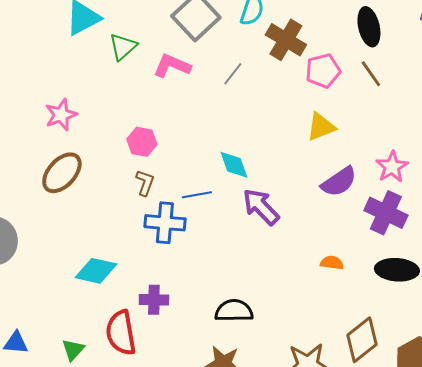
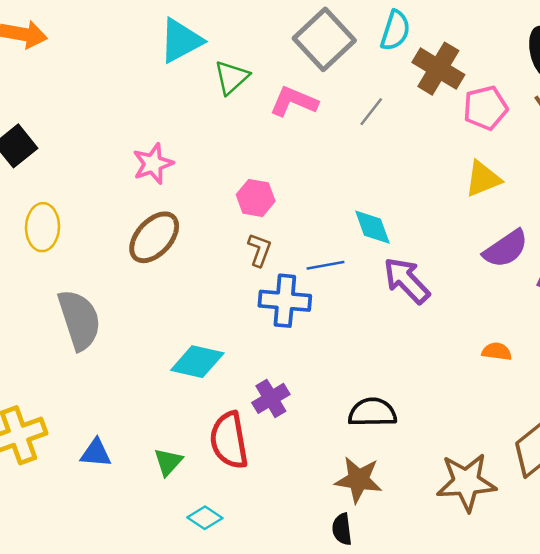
purple cross: (154, 300) -> (271, 398), turned -32

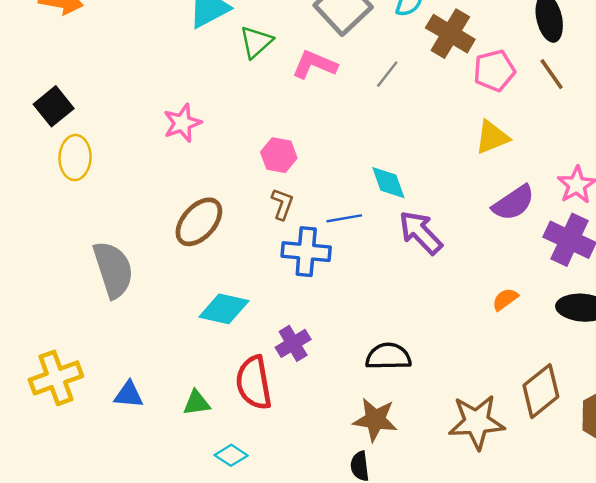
yellow ellipse: (43, 227) -> (75, 158), moved
brown ellipse: (154, 237) -> (199, 222), moved
orange semicircle: (497, 351) -> (505, 299), turned -44
green triangle: (168, 462) -> (197, 403), turned 40

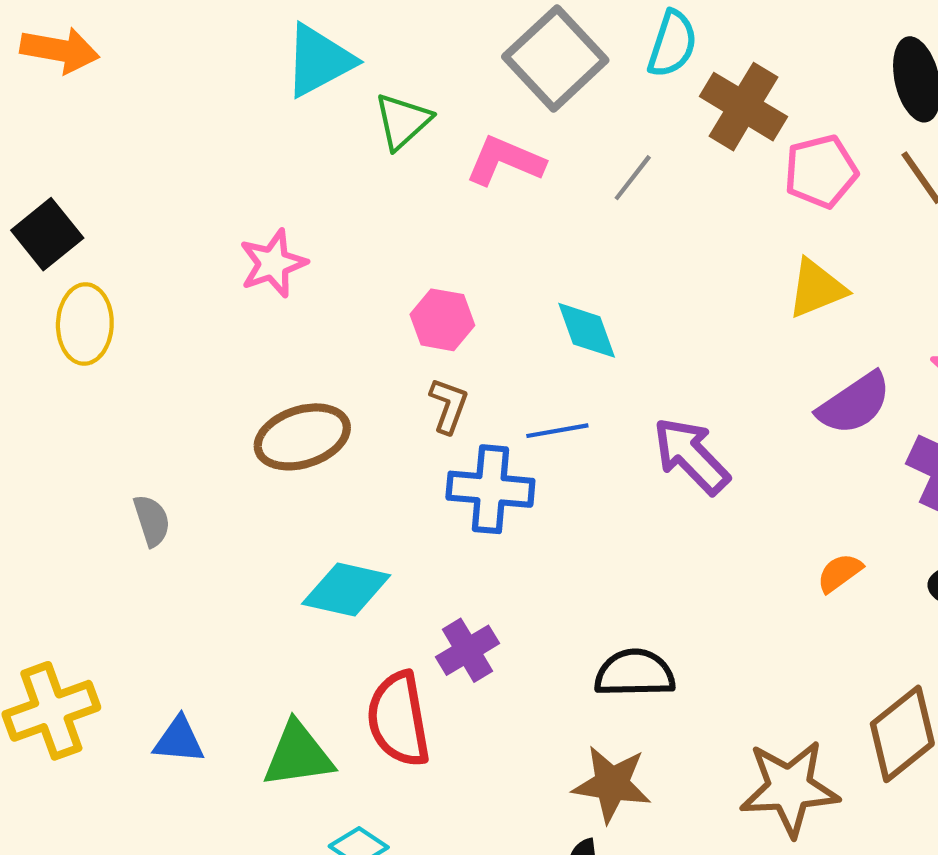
cyan diamond: (388, 183) -> (587, 330), moved
brown ellipse: (199, 222) -> (302, 437), turned 30
gray semicircle: (113, 270) -> (152, 521), size x0.5
green triangle: (197, 403) -> (298, 755), size x1.5

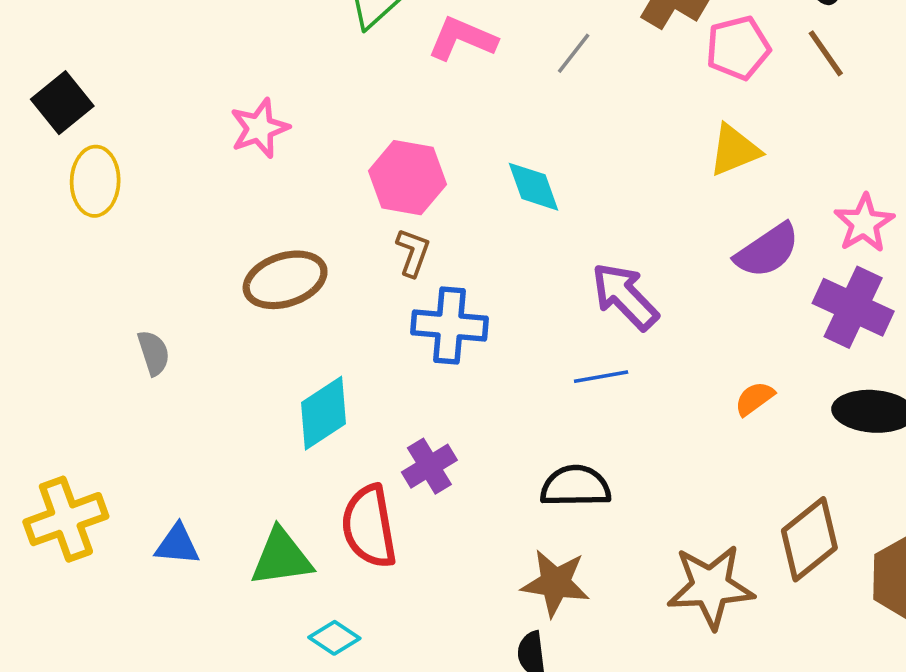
pink hexagon: (442, 320) -> (407, 178), size x1.4
blue line: (557, 431) -> (601, 377), moved
cyan diamond: (346, 590) -> (323, 413), turned -46

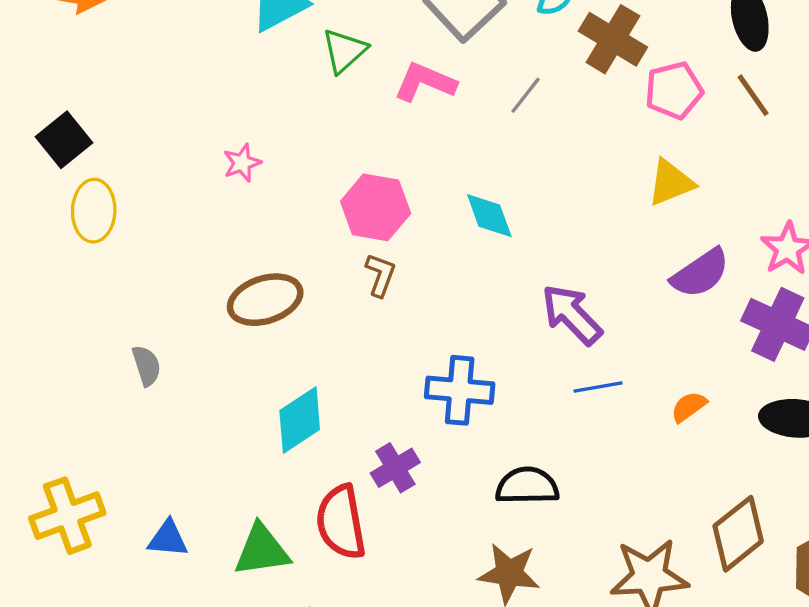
pink star: (260, 128) -> (242, 163), size x0.7
blue cross: (449, 325) -> (460, 390), moved
blue line: (601, 377) -> (598, 387), moved

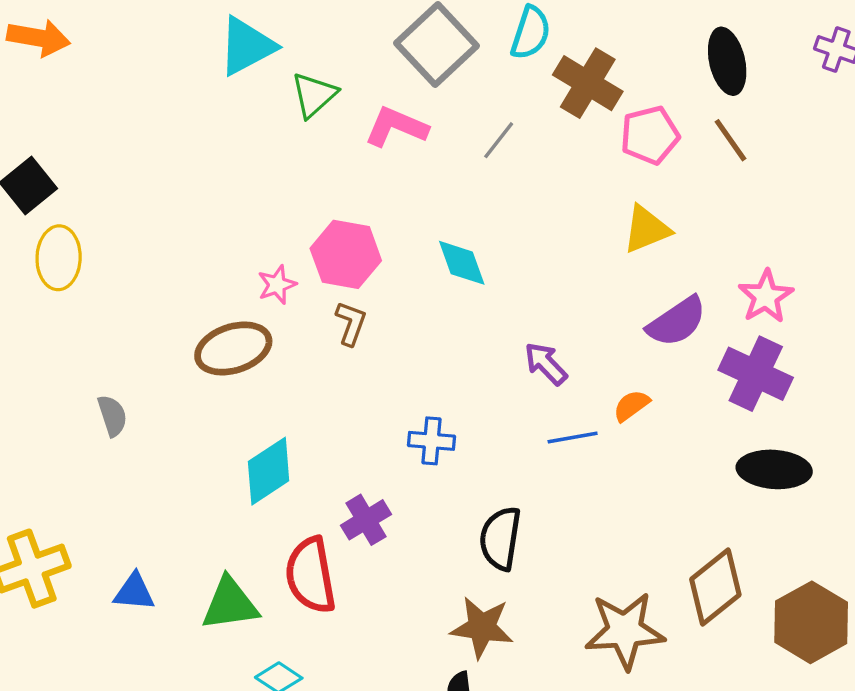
pink star: (242, 163) -> (277, 285), moved
purple arrow: (572, 314) -> (546, 364), size x0.7
blue cross: (460, 390) -> (431, 441), size x0.7
orange semicircle: (689, 407) -> (631, 406), moved
black semicircle: (527, 486) -> (500, 538), turned -80

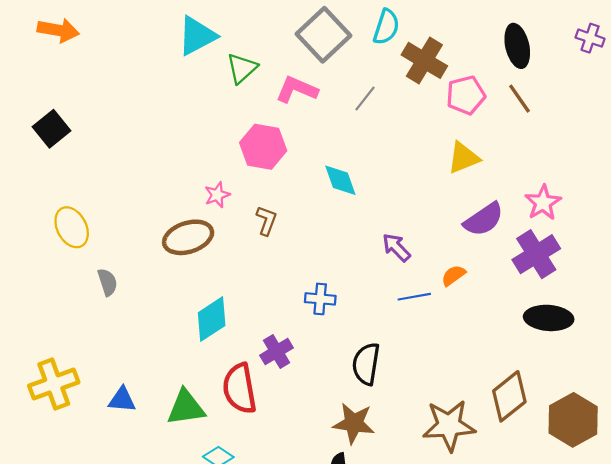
pink hexagon: (346, 254) -> (263, 147), moved
yellow ellipse: (59, 258) -> (72, 227), moved, turned -30
purple cross: (756, 374) -> (536, 254), turned 33

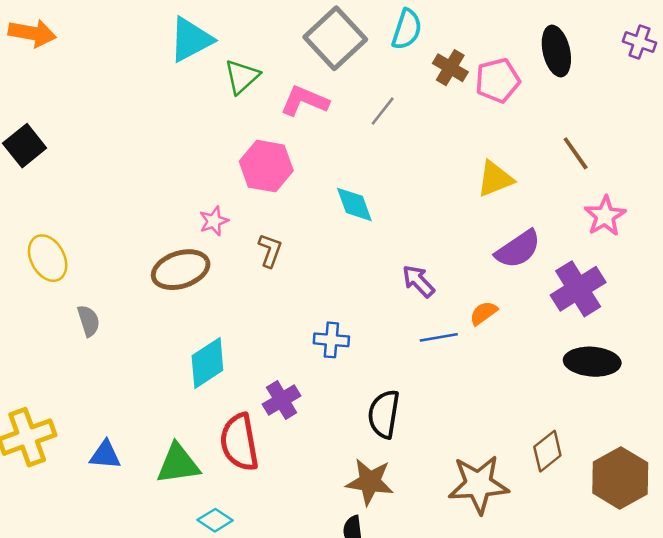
brown cross: (424, 60) -> (450, 68), size x0.7
pink pentagon: (466, 95) -> (498, 80), moved
brown line: (519, 99) -> (576, 153), moved
pink star: (543, 203) -> (605, 216), moved
brown diamond: (509, 396) -> (547, 451), size x0.7

